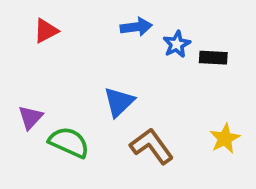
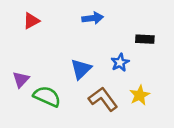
blue star: (177, 44) -> (120, 63), moved
yellow star: (225, 138) -> (140, 95), moved

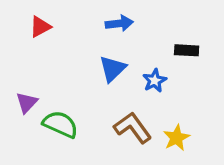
blue triangle: (81, 69) -> (113, 69), moved
yellow star: (140, 95) -> (176, 138), moved

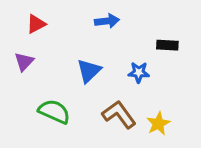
blue triangle: (113, 69) -> (89, 71), moved
blue star: (155, 81) -> (139, 72), turned 30
purple triangle: (27, 102) -> (24, 62), moved

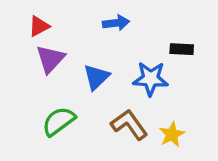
purple triangle: (24, 62) -> (50, 59), moved, size x1.4
blue star: (139, 72) -> (151, 79), size x1.5
green semicircle: (54, 112) -> (59, 121), turned -60

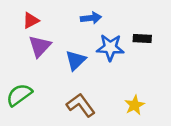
blue star: (151, 79) -> (110, 47), moved
green semicircle: (59, 121) -> (19, 95), moved
brown L-shape: (129, 125) -> (81, 105), moved

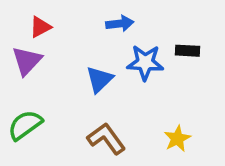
purple triangle: (40, 46) -> (27, 61), moved

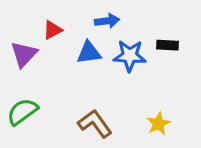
red triangle: (40, 27) -> (53, 30), moved
blue triangle: (99, 79) -> (89, 53), moved, turned 36

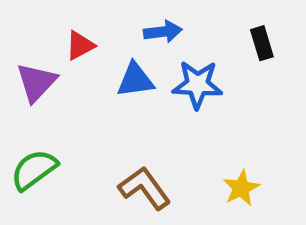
black rectangle: (167, 45) -> (262, 43), moved, turned 70

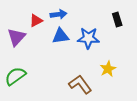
blue arrow: (163, 32) -> (59, 14), moved
brown L-shape: (145, 188) -> (80, 84), moved
yellow star: (241, 188) -> (108, 69), moved

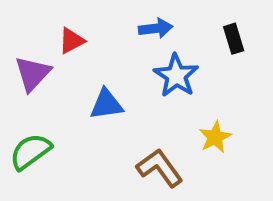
blue arrow: (59, 14) -> (156, 28), moved
blue triangle: (61, 36) -> (106, 104), moved
blue star: (88, 38) -> (176, 76), turned 30

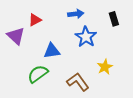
purple triangle: (33, 74) -> (16, 36), turned -30
green semicircle: (30, 151) -> (38, 74), moved

